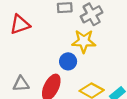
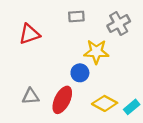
gray cross: (92, 14) -> (119, 23), moved

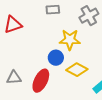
yellow diamond: (105, 103) -> (77, 70), moved

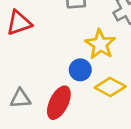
yellow star: (70, 40) -> (100, 44), turned 30

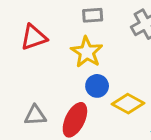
yellow star: (100, 44) -> (87, 52), moved

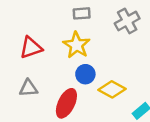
red triangle: (34, 37) -> (31, 48), moved
gray triangle: (35, 115) -> (28, 88), moved

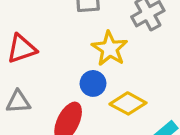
yellow star: (77, 45) -> (110, 49), moved

